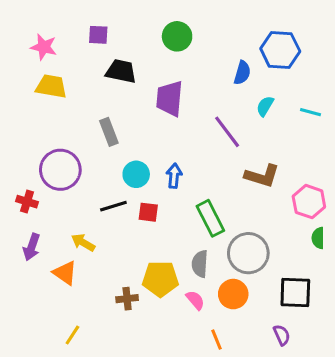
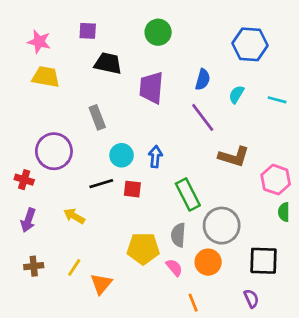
blue semicircle: (242, 73) -> (203, 80), moved
orange triangle: (65, 273) -> (101, 284), moved, turned 35
brown cross: (127, 299) -> (34, 266), moved
yellow line: (72, 335) -> (74, 267), moved

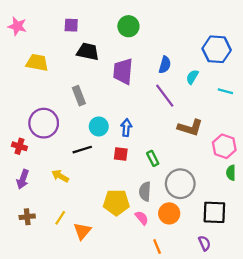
pink star: (39, 42) -> (17, 26), moved
blue hexagon: (250, 44) -> (217, 49), moved
cyan line: (277, 100) -> (225, 91), moved
red square: (132, 189) -> (121, 154), moved
green rectangle: (188, 194) -> (153, 158), size x0.6

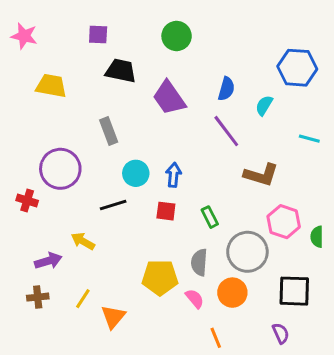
purple trapezoid: (123, 71) -> (169, 98), turned -40
cyan line: (225, 91) -> (309, 139), moved
pink hexagon: (224, 146) -> (284, 222), moved
purple arrow: (23, 179) -> (48, 261), moved, turned -126

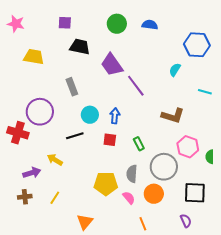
blue semicircle: (226, 89) -> (150, 25), moved, turned -98
purple line: (226, 131) -> (136, 86), moved
red cross: (27, 200) -> (18, 133), size x1.5
orange triangle: (113, 317) -> (85, 222), moved

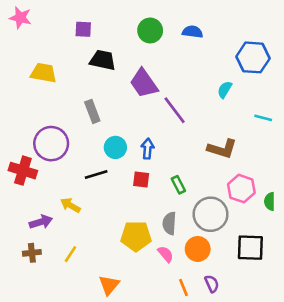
pink star: (16, 24) -> (20, 18), moved
purple semicircle: (186, 221) -> (212, 284), moved

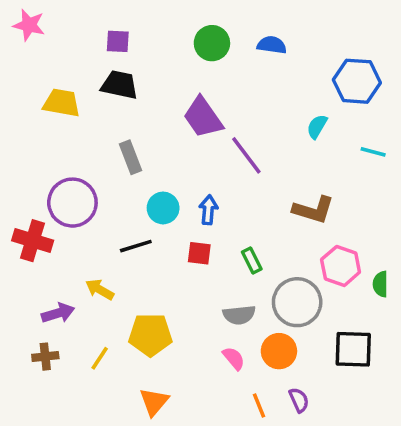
black trapezoid: (103, 60) -> (120, 85), moved
cyan line: (263, 118) -> (373, 152), moved
gray semicircle: (169, 223) -> (239, 315), turned -100
yellow pentagon: (136, 236) -> (150, 335), moved

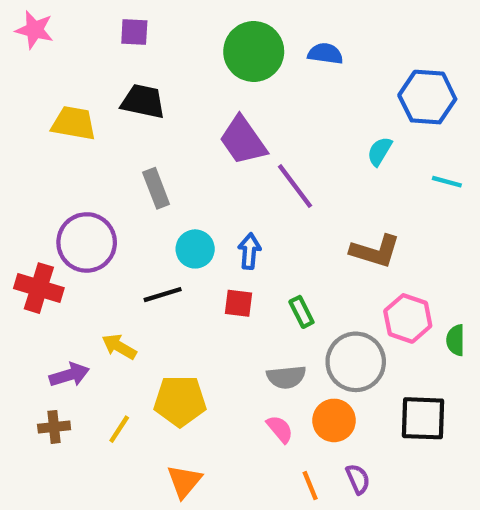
purple square: (118, 41) -> (134, 32), moved
green circle: (212, 43) -> (254, 52), size x1.4

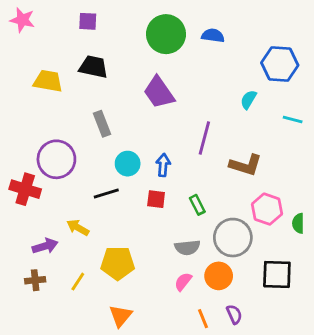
purple line: (295, 186) -> (204, 138), moved, turned 52
pink semicircle: (280, 429) -> (183, 282), turned -102

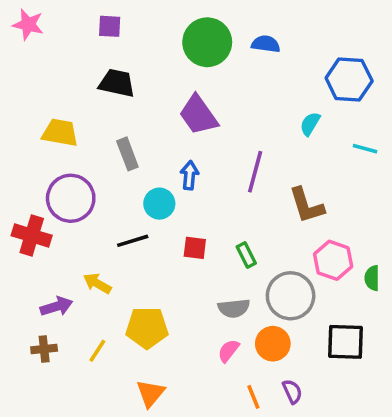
yellow trapezoid: (48, 81) -> (60, 133), moved
blue arrow: (163, 165) -> (189, 175), moved
brown L-shape: (246, 165) -> (306, 205), turned 56

